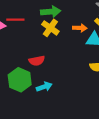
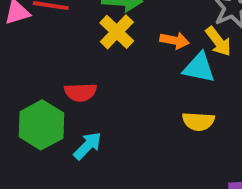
cyan arrow: (44, 87) -> (88, 146), turned -35

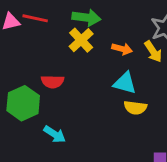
cyan triangle: (199, 68) -> (125, 83), moved
cyan arrow: (88, 146) -> (55, 134), moved, turned 75

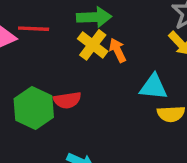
orange arrow: (122, 49) -> (118, 50), moved, turned -120
green hexagon: (23, 103) -> (34, 108), moved

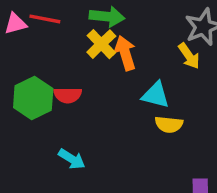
orange arrow: (118, 50) -> (125, 53), size x1.4

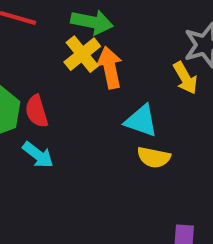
red semicircle: (68, 95) -> (37, 111), turned 68
cyan arrow: (72, 159) -> (38, 155), moved

